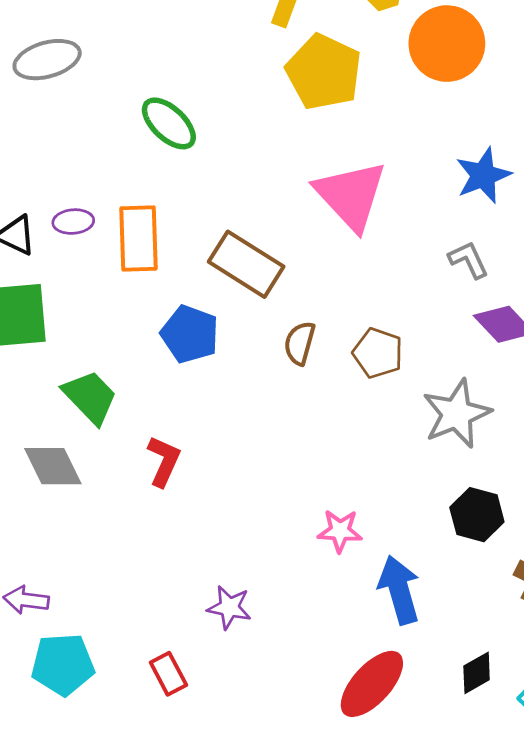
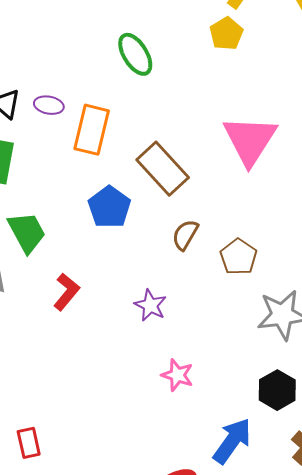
yellow pentagon: (324, 72) -> (226, 34), moved, size x0.6
blue arrow: (399, 590) -> (232, 441), moved, turned 36
purple star: (229, 607) -> (150, 305), moved

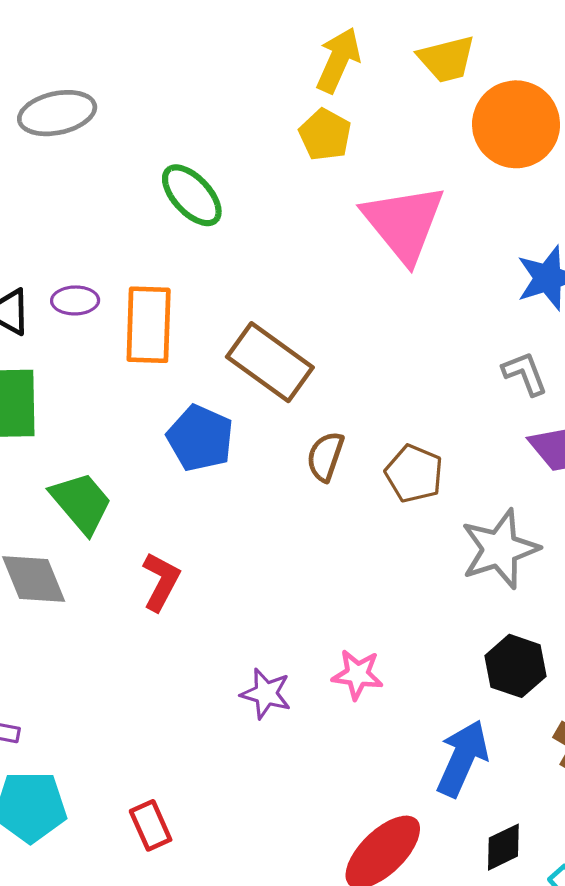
pink triangle: (250, 140) -> (404, 223), moved
purple star: (150, 305) -> (266, 694), moved

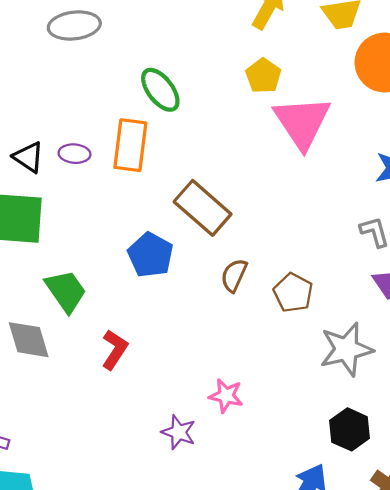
yellow pentagon: (325, 135) -> (263, 76), moved
orange rectangle: (149, 325) -> (130, 145), moved
pink star: (357, 674) -> (226, 396), moved

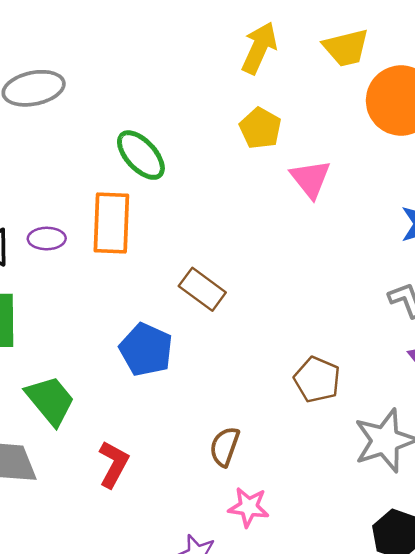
pink triangle: (302, 122) -> (310, 179), size x0.6
brown rectangle: (203, 208) -> (202, 289), size x0.7
brown semicircle: (234, 275) -> (225, 447), moved

